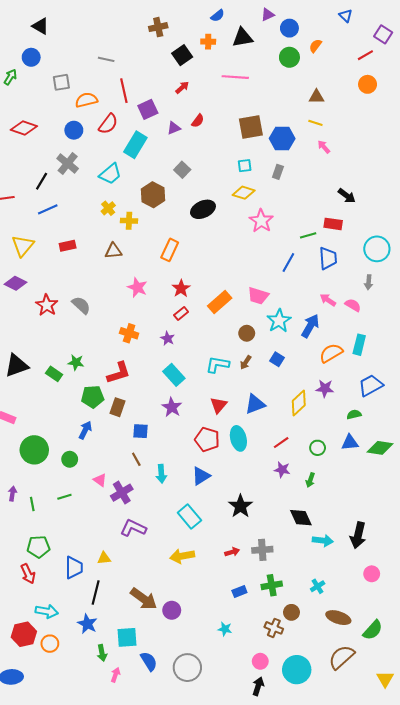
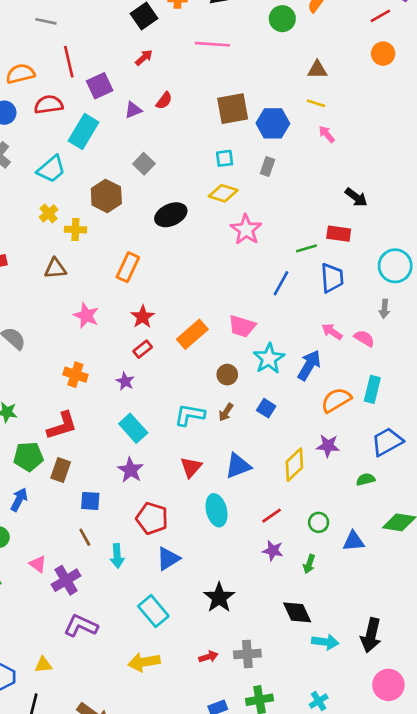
red semicircle: (108, 124) -> (49, 105), turned -135
red pentagon: (207, 439) -> (152, 518), moved
blue triangle: (350, 443) -> (354, 541), moved
pink circle: (372, 574) -> (388, 685), size x1.5

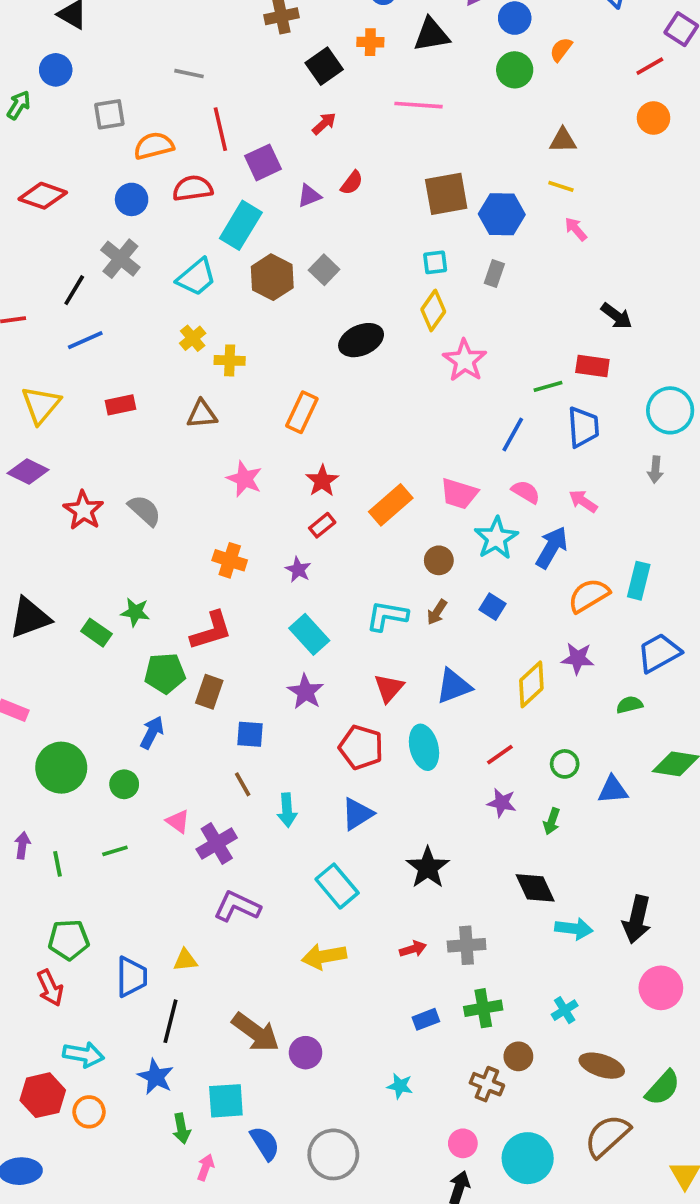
yellow diamond: (223, 193) -> (433, 310), turned -72
brown hexagon: (106, 196) -> (272, 277), moved
pink semicircle: (364, 338) -> (526, 492), moved
red pentagon: (152, 518) -> (361, 747), moved

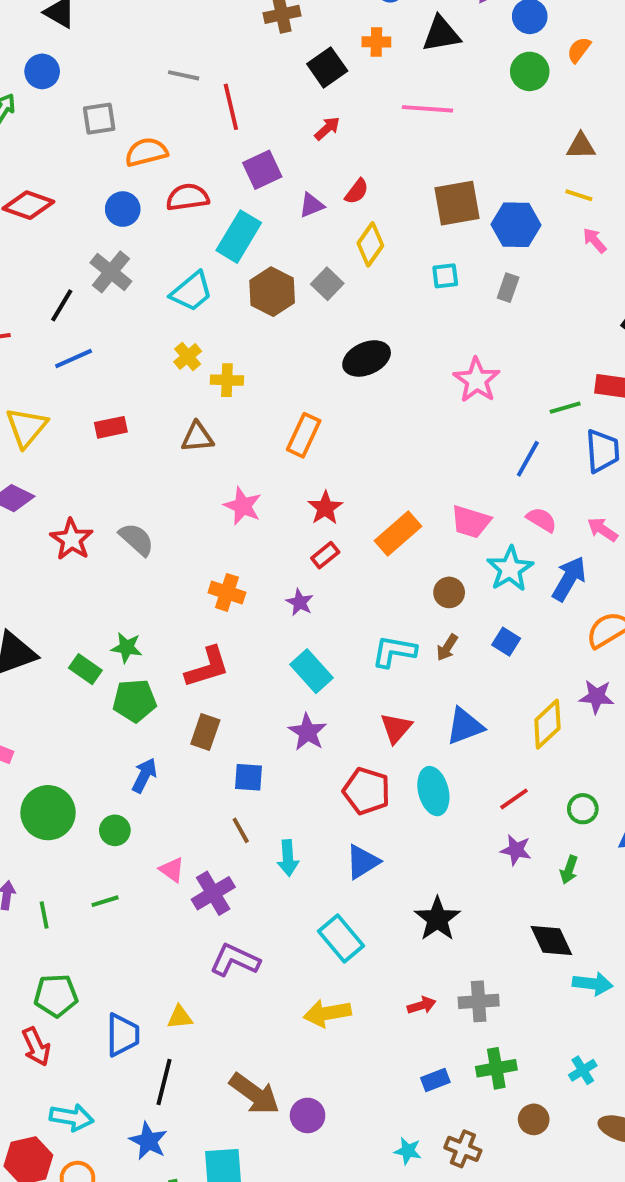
red line: (220, 129) -> (231, 107), moved
yellow diamond: (433, 310) -> (370, 244), moved
green pentagon: (165, 673) -> (135, 701), moved
brown cross: (487, 1084) -> (463, 1149), moved

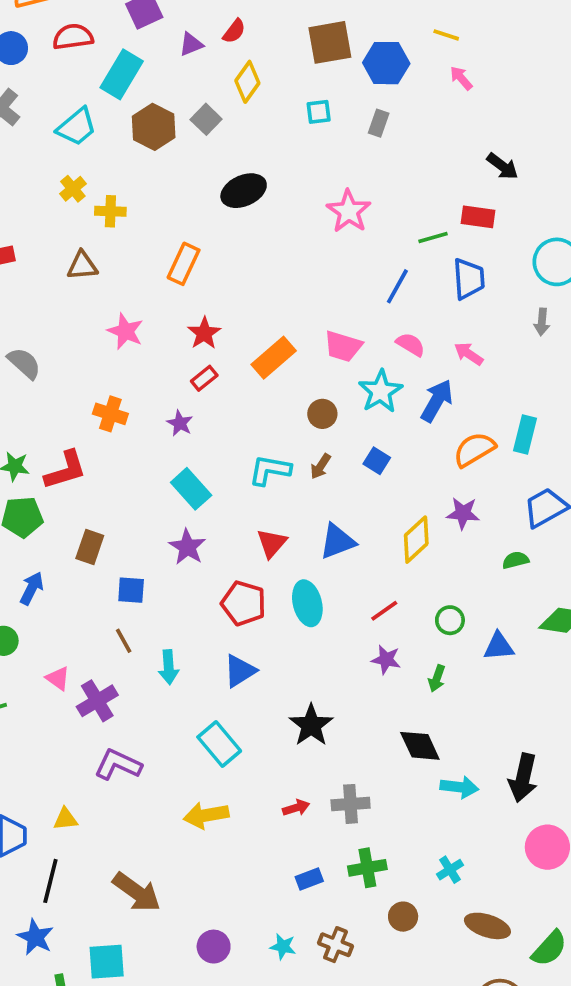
red L-shape: (207, 667) -> (65, 470), moved
purple circle: (308, 1115) -> (214, 947), moved

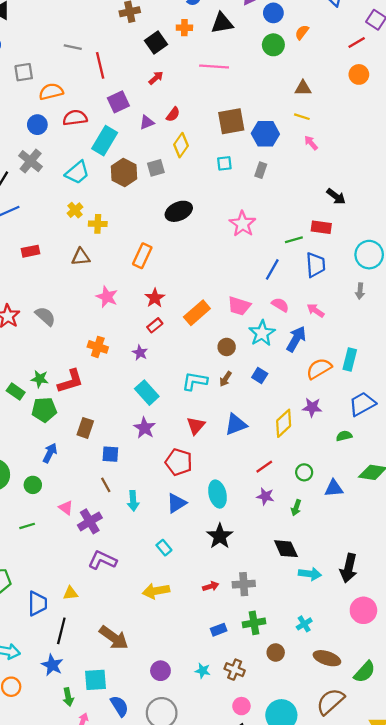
gray square: (206, 119) -> (156, 168), turned 30
cyan ellipse: (307, 603) -> (218, 494), moved
cyan rectangle: (219, 744) -> (164, 548), size x0.6

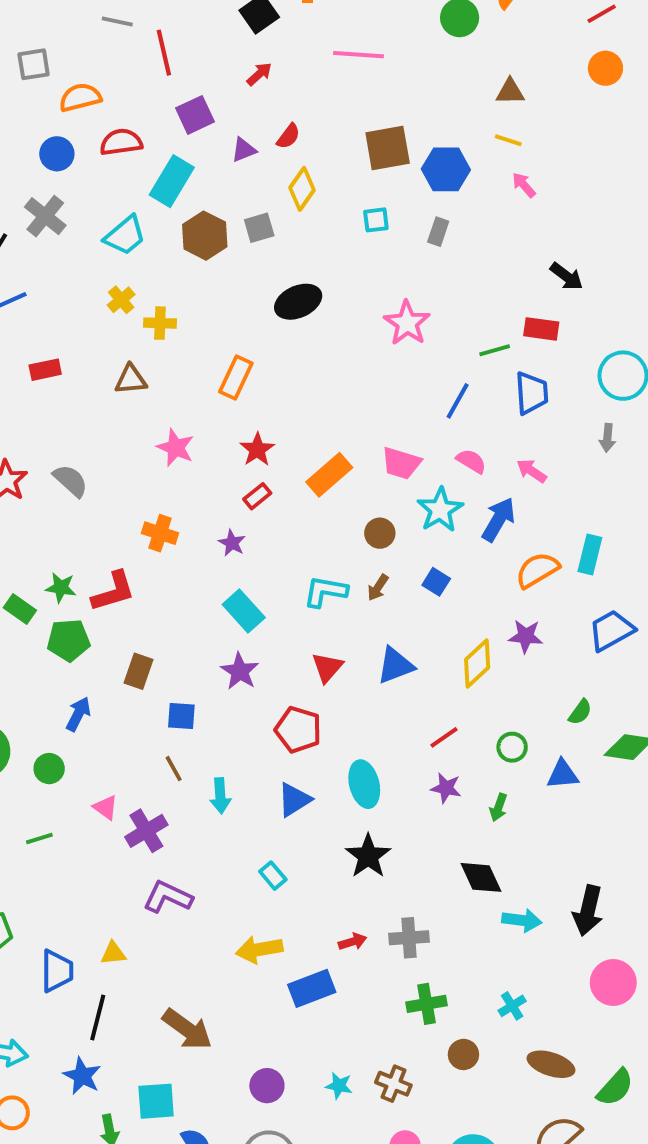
green semicircle: (344, 436) -> (580, 712), moved, turned 140
blue rectangle: (219, 630) -> (312, 988), moved, size x1.6

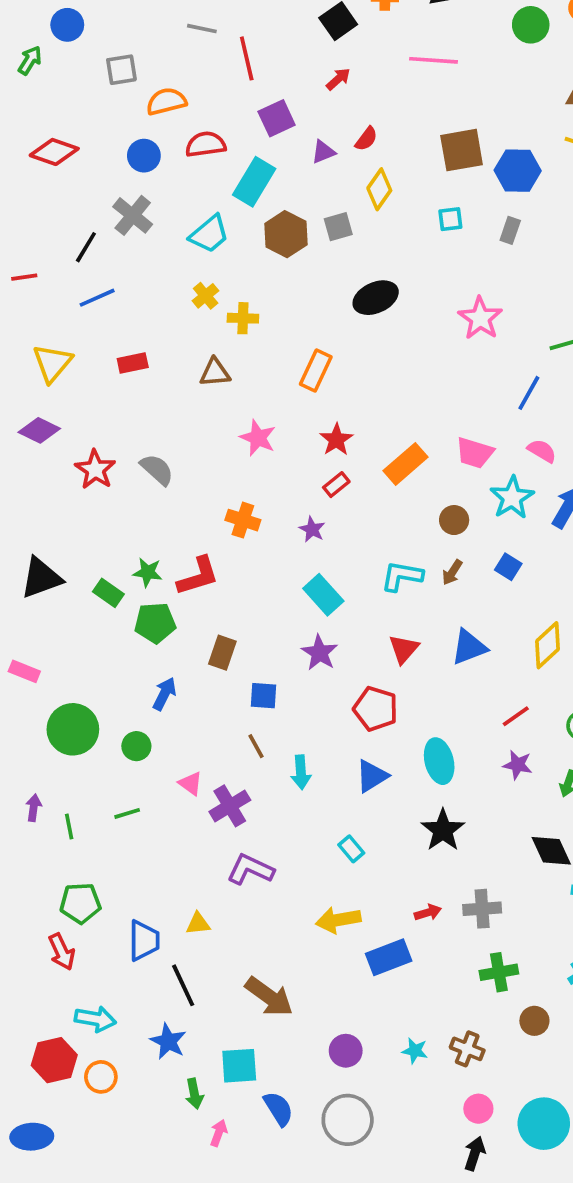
black line: (98, 1018) -> (183, 985), turned -39

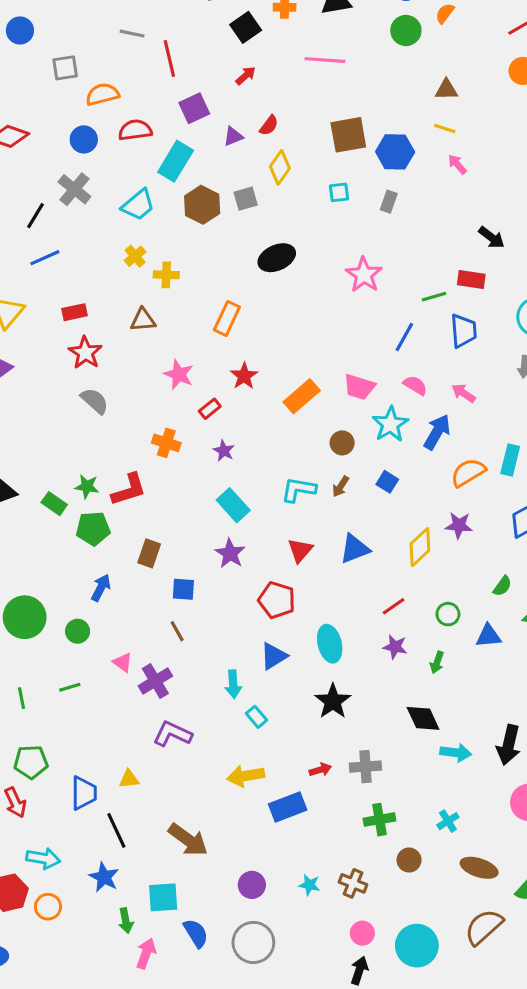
red star: (95, 470) -> (85, 353), moved
red rectangle: (336, 485) -> (210, 409), moved
cyan arrow: (301, 772) -> (233, 684), moved
pink arrow: (219, 1133) -> (146, 953), size x1.4

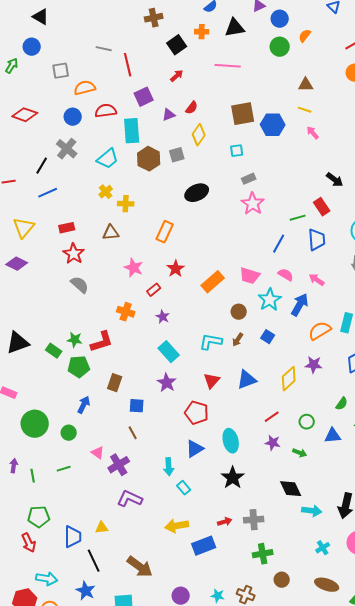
cyan rectangle: (176, 161) -> (132, 131), turned -35
gray rectangle: (389, 202) -> (249, 179), moved, turned 48
red rectangle: (471, 279) -> (322, 207), turned 48
green arrow: (437, 662) -> (300, 453), turned -88
cyan cross: (448, 821) -> (323, 548), moved

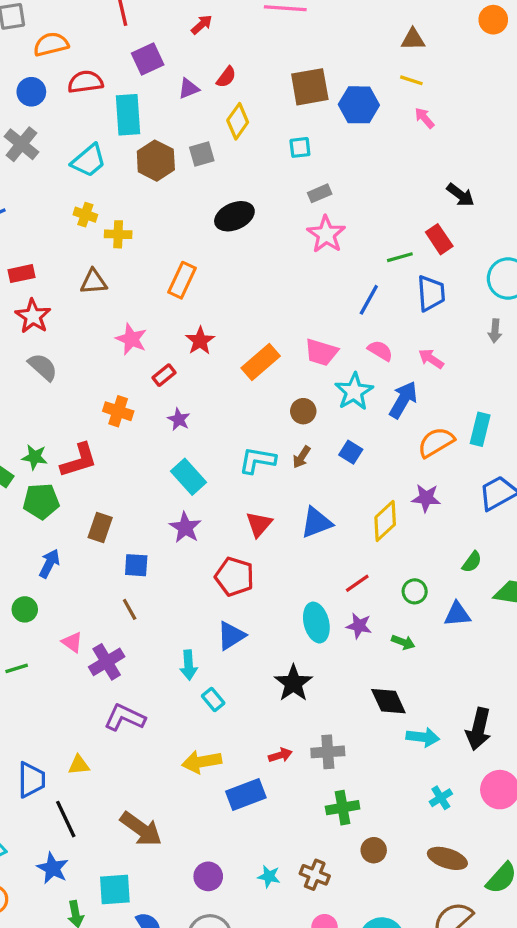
yellow cross: (106, 192) -> (85, 215), turned -32
cyan ellipse: (231, 441) -> (316, 623), moved

